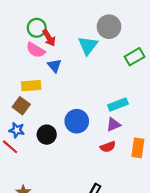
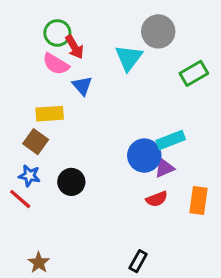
blue circle: (77, 121) -> (144, 156), moved

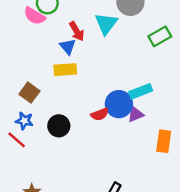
red arrow: (74, 47) -> (77, 31), moved
pink semicircle: (56, 64) -> (35, 16), moved
yellow rectangle: (50, 114) -> (65, 70), moved
red semicircle: (157, 199) -> (100, 114), moved

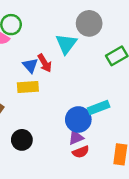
red arrow: (77, 31) -> (45, 63), moved
red semicircle: (100, 114) -> (81, 152), moved
purple triangle: (136, 114) -> (76, 138), moved

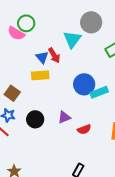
blue circle: (78, 119) -> (84, 84), moved
purple triangle: (76, 138) -> (64, 117), moved

